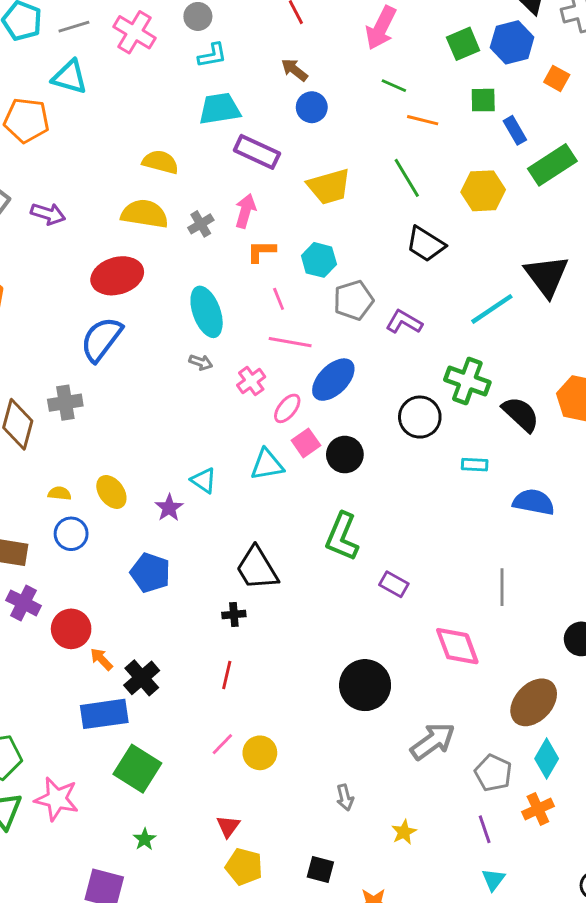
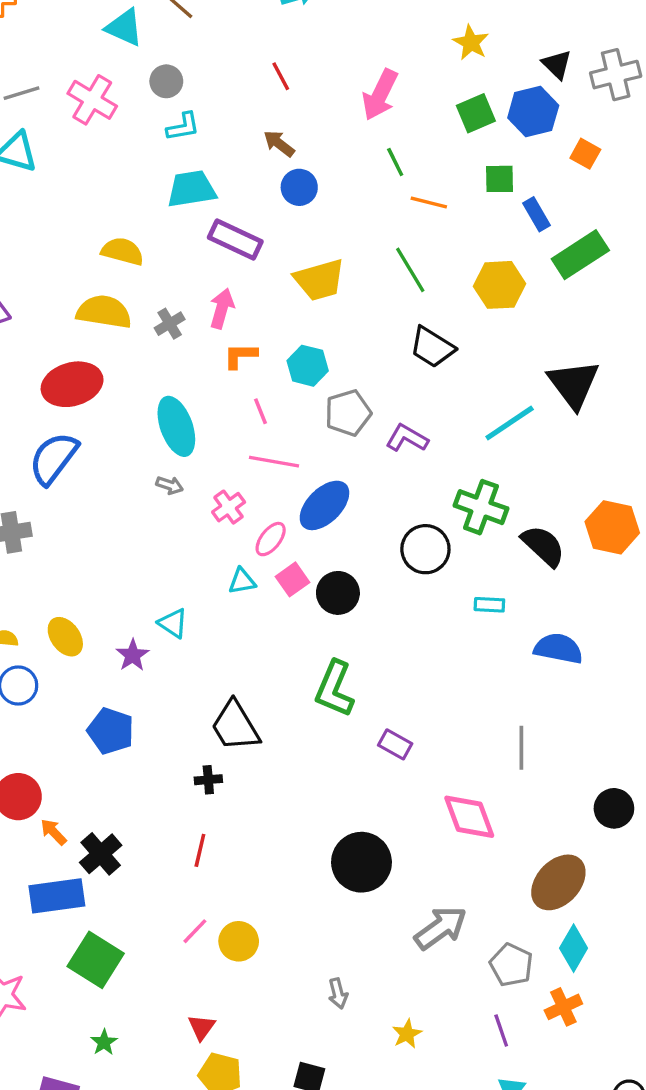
green line: (394, 86) -> (395, 162), turned 40
cyan triangle: (267, 465) -> (242, 581), moved, size x0.7

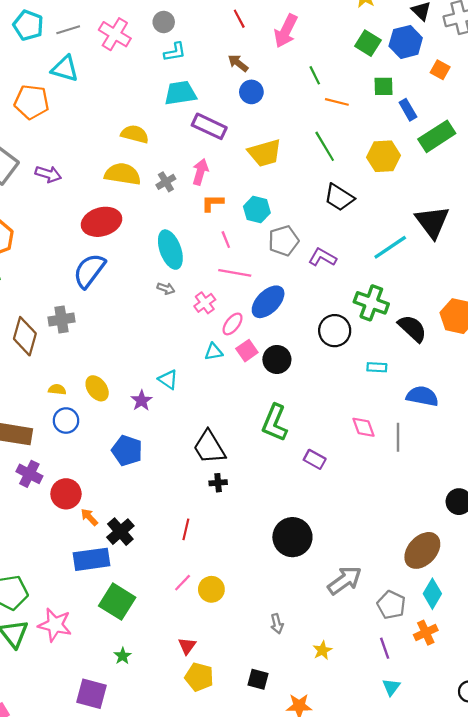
pink arrow: (380, 95) -> (286, 31), moved
green square: (476, 113) -> (368, 43), turned -35
gray line: (521, 748) -> (398, 437), moved
black cross: (208, 780) -> (218, 483), moved
pink diamond: (469, 817) -> (364, 427), moved, size x0.7

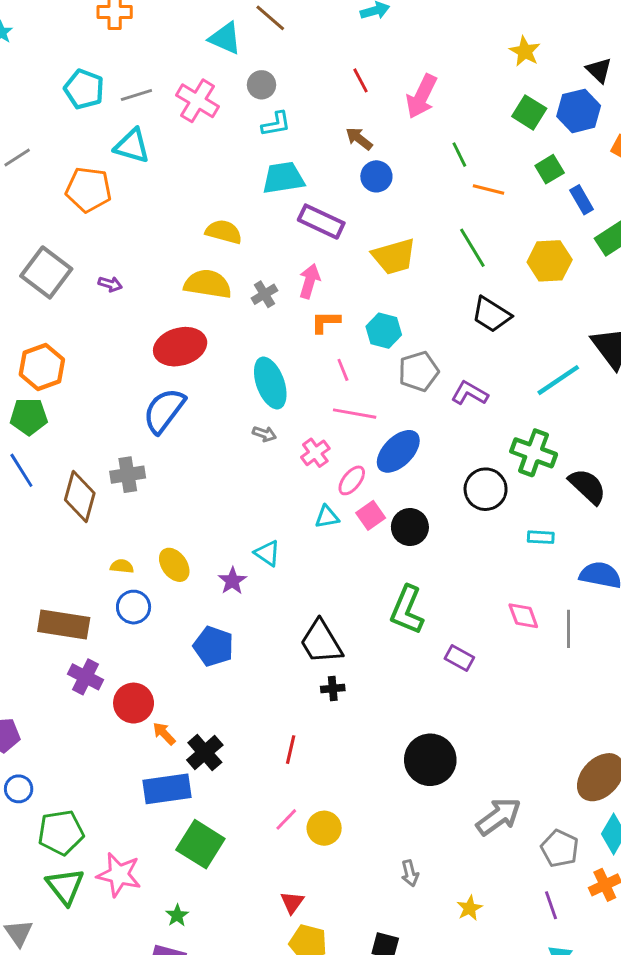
green square: (383, 86) -> (550, 169), turned -30
purple arrow: (48, 174) -> (110, 284), size x0.7
green star: (123, 656) -> (177, 915), moved

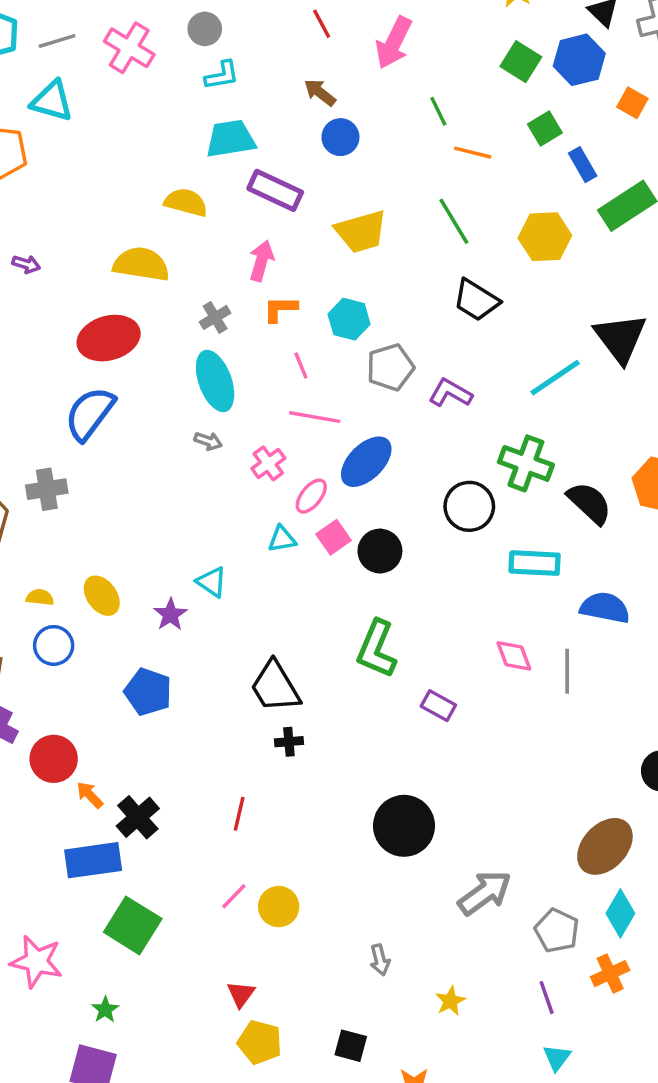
yellow semicircle: (224, 232) -> (186, 202), moved
gray cross: (264, 294) -> (215, 317), moved
cyan rectangle: (541, 537) -> (535, 563), size x1.6

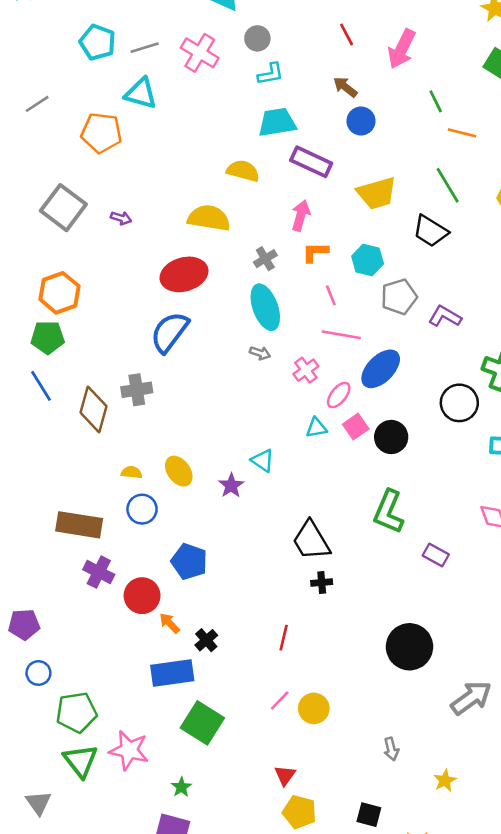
black trapezoid: (476, 300) -> (430, 231), moved
blue pentagon: (148, 692) -> (189, 562), moved
black cross: (138, 817) -> (206, 640), size x0.7

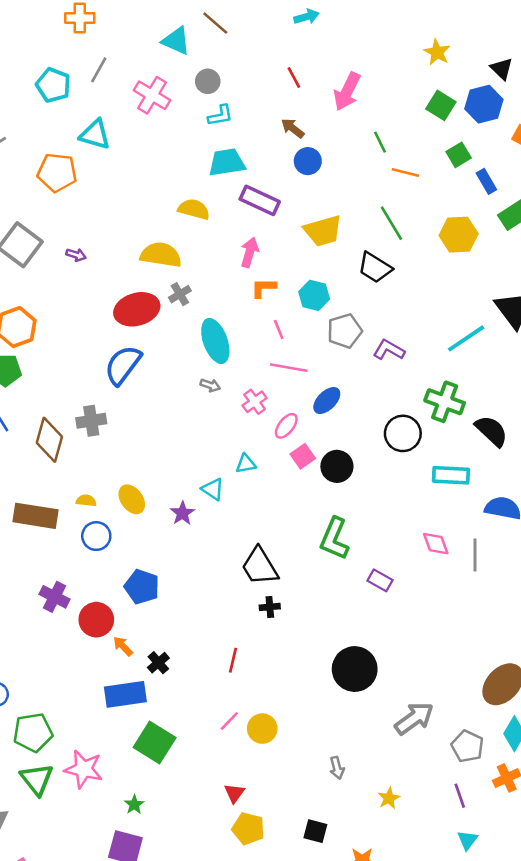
gray line: (145, 48) -> (99, 70), moved, turned -44
gray cross: (265, 259) -> (180, 294), moved
blue ellipse: (381, 369) -> (327, 401), size x0.7
cyan triangle: (316, 428) -> (246, 464), moved
brown rectangle: (79, 525) -> (35, 516), moved

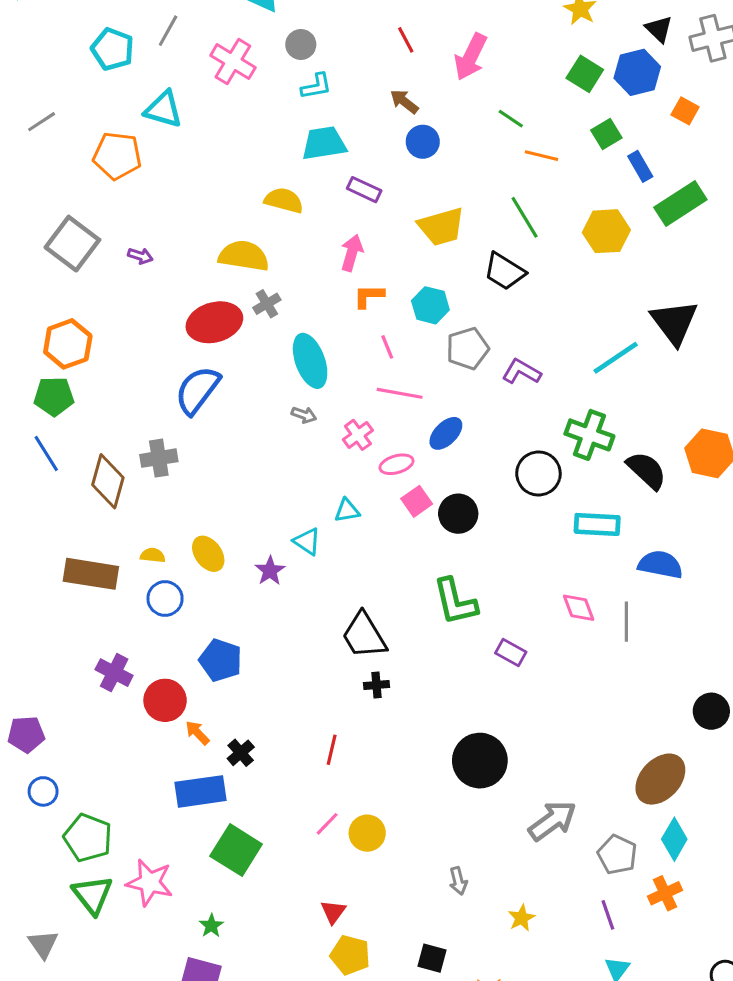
green line: (380, 142) -> (511, 119), turned -30
purple rectangle: (260, 200) -> (364, 190), size x0.7
pink ellipse: (286, 426) -> (396, 464), turned 36
green L-shape: (334, 539) -> (455, 602), turned -36
green pentagon: (33, 732) -> (88, 838), turned 30

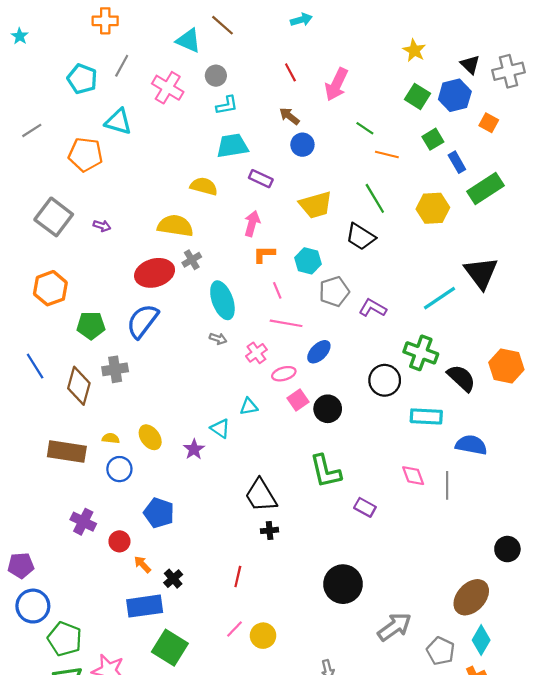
green pentagon: (54, 396) -> (91, 325), moved
red circle: (165, 700) -> (119, 541), size x0.7
blue circle: (43, 791) -> (33, 606), size x1.6

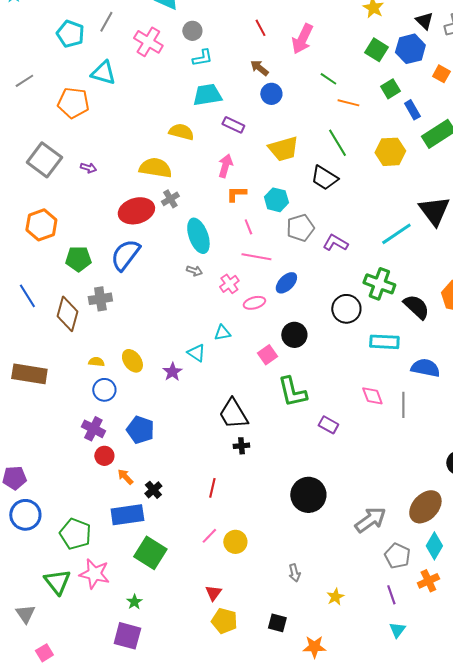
pink square: (298, 400) -> (267, 355), moved
brown rectangle: (67, 452) -> (29, 374), moved
purple cross: (83, 522) -> (93, 429), moved
gray arrow: (395, 627) -> (370, 520), moved
green pentagon: (65, 639) -> (75, 534), moved

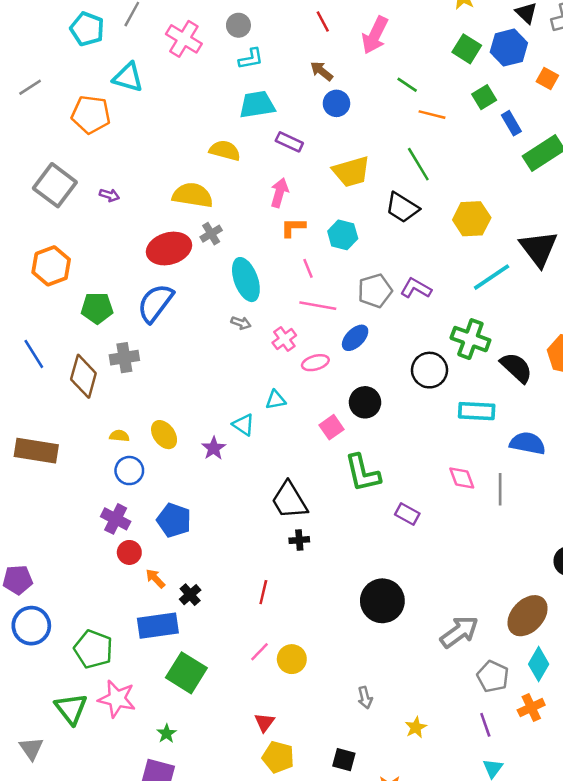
yellow hexagon: (390, 152) -> (472, 219), moved
gray pentagon: (300, 228) -> (375, 291), moved

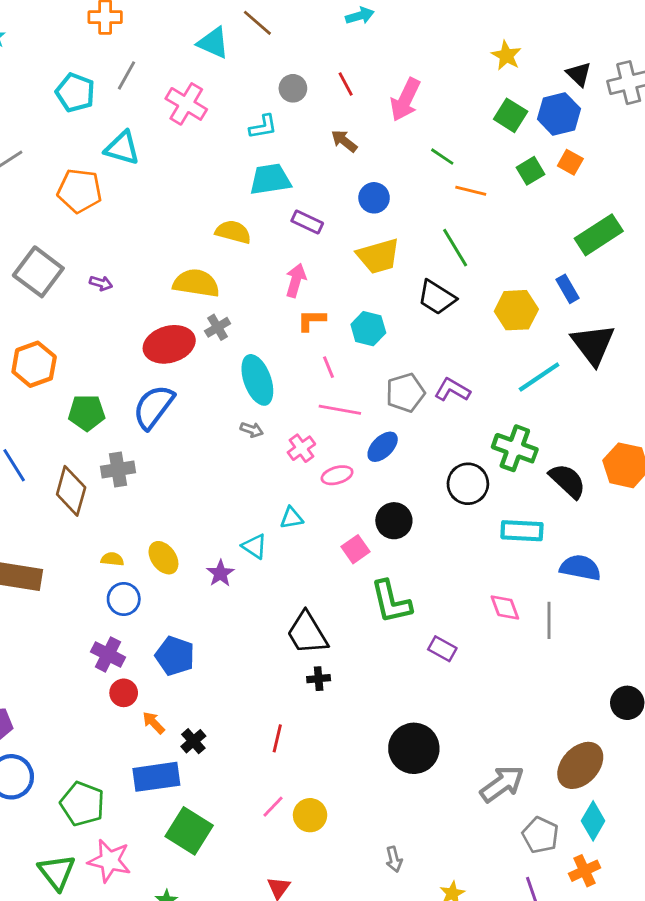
gray circle: (238, 25) -> (293, 88), moved
orange square: (547, 79) -> (570, 162), moved
blue circle: (336, 103) -> (374, 198), moved
blue rectangle: (511, 123) -> (567, 289), moved

